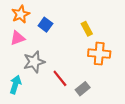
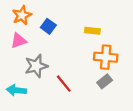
yellow rectangle: (87, 29) -> (92, 31), turned -56
cyan arrow: (15, 85) -> (16, 90), turned -102
gray rectangle: (83, 89) -> (105, 81), moved

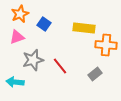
yellow rectangle: (92, 31) -> (84, 28), size x1.5
orange cross: (106, 57) -> (106, 45), moved
red line: (64, 84) -> (60, 66), moved

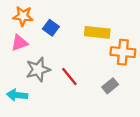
orange star: (20, 14) -> (23, 16), turned 30

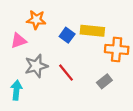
orange star: (23, 16) -> (36, 20), moved
blue square: (51, 28) -> (67, 35), moved
cyan arrow: (17, 95) -> (16, 90), turned 90

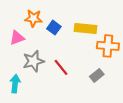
blue square: (67, 35) -> (54, 28), moved

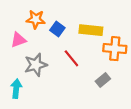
red line: (61, 67) -> (71, 58), moved

